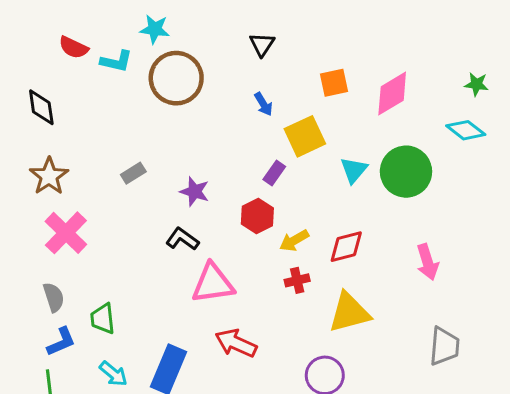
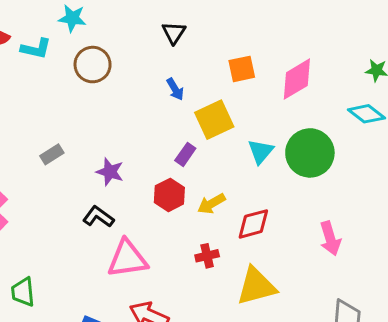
brown circle: (176, 78) -> (93, 65), size x0.7
yellow arrow: (294, 241) -> (211, 204), moved

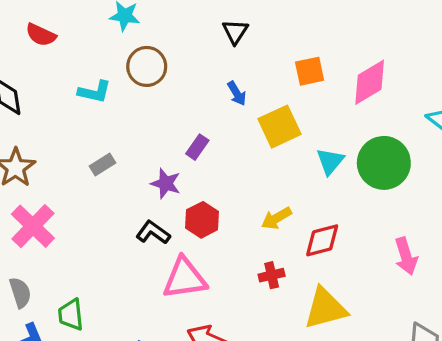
cyan L-shape: (36, 49) -> (95, 92), moved
purple rectangle: (185, 154) -> (197, 147), moved
red hexagon: (169, 195) -> (202, 220), moved

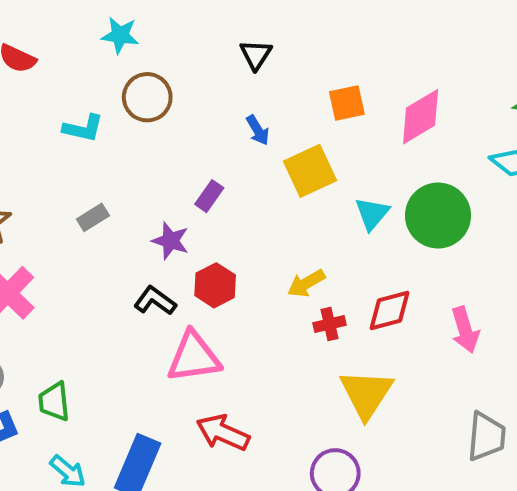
red diamond: (322, 240) -> (390, 310), moved
red cross: (272, 275) -> (329, 324), moved
yellow triangle: (325, 308) -> (366, 394), turned -42

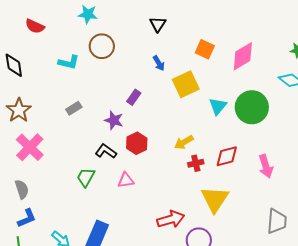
orange square: (347, 103) -> (205, 49), turned 36
pink triangle: (194, 357) -> (126, 180), size x0.6
green trapezoid: (54, 402) -> (86, 177), moved, turned 35
red arrow: (223, 433) -> (171, 219), moved, turned 140

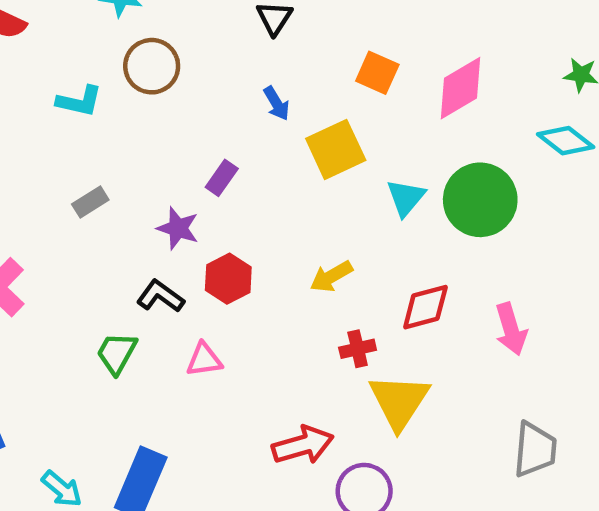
red cross: (196, 163) -> (358, 349), moved

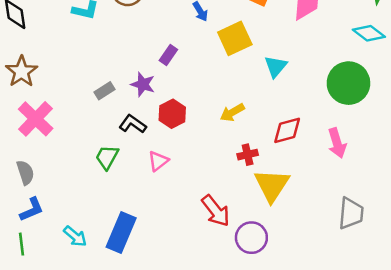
green circle: (480, 200) -> (348, 83), moved
gray rectangle: (90, 202) -> (105, 91), moved
pink triangle: (204, 360) -> (158, 161), turned -30
red arrow: (303, 445) -> (216, 211), turned 68

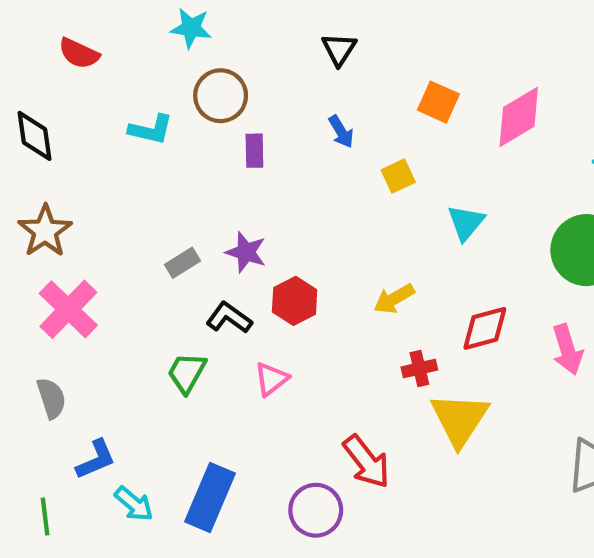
yellow square: (235, 38) -> (398, 176), size x0.6
purple rectangle: (168, 55) -> (254, 151), moved, turned -36
blue L-shape: (32, 210) -> (96, 459), moved
purple circle: (251, 238) -> (316, 510), moved

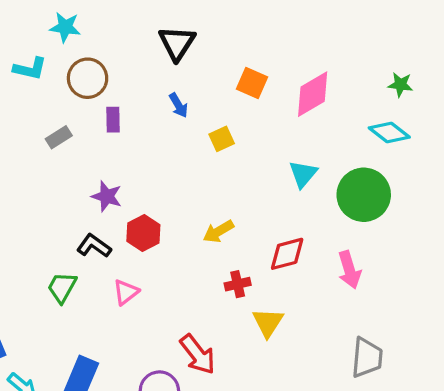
black triangle: (339, 49) -> (177, 43), size x1.4
cyan L-shape: (151, 130) -> (30, 69), moved
cyan triangle: (466, 223) -> (303, 174), moved
gray rectangle: (183, 263) -> (59, 137), moved
yellow triangle: (460, 419) -> (268, 322), size x0.7

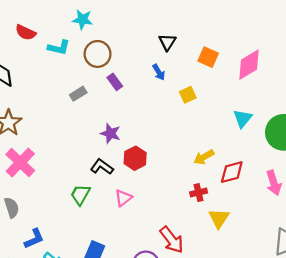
black triangle: (177, 43) -> (167, 42), moved, size x0.7
purple rectangle: (113, 120) -> (115, 82), turned -35
yellow arrow: (218, 231) -> (204, 157), moved

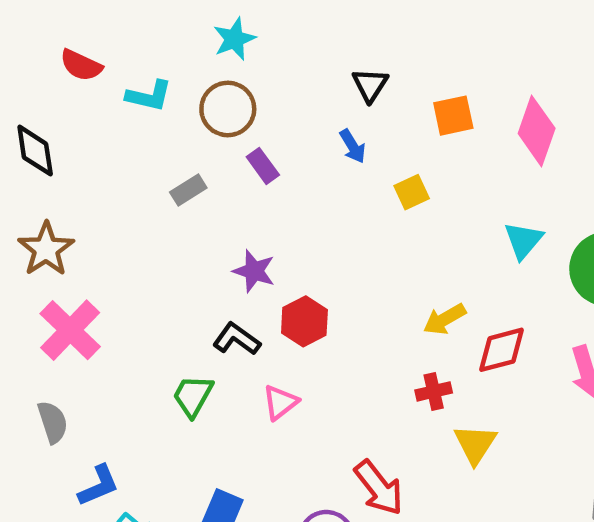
cyan star: (83, 20) -> (234, 39), moved, turned -30
orange square: (208, 57) -> (453, 116), turned -36
pink diamond: (249, 65) -> (537, 131), turned -40

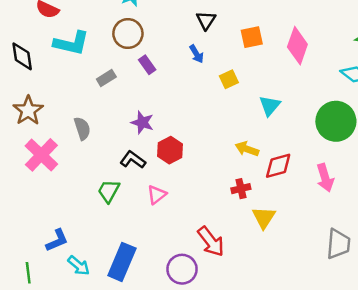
cyan L-shape: (149, 96) -> (71, 43), moved, size x1.4
cyan triangle: (523, 240) -> (270, 106), moved
yellow arrow: (445, 319) -> (247, 149), turned 50
gray semicircle: (53, 422) -> (82, 128), moved

